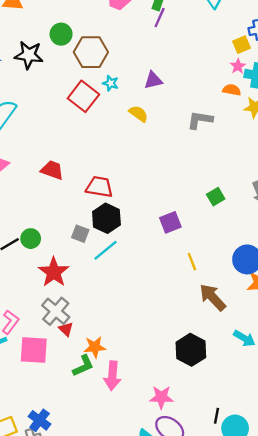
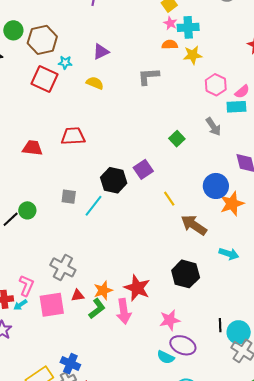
red trapezoid: (99, 187) -> (73, 136), moved
black hexagon: (106, 218) -> (114, 180), moved
red star: (54, 272) -> (137, 288), moved
red triangle: (66, 329) -> (78, 296), moved, turned -40

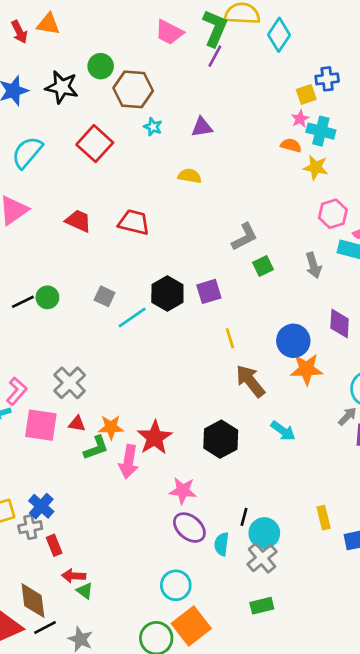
gray L-shape: (148, 76) -> (245, 237), moved, turned 140
red square: (45, 79) -> (95, 144), moved
yellow semicircle: (95, 83) -> (190, 176), moved, turned -30
cyan semicircle: (166, 357) -> (222, 544), moved, turned 54

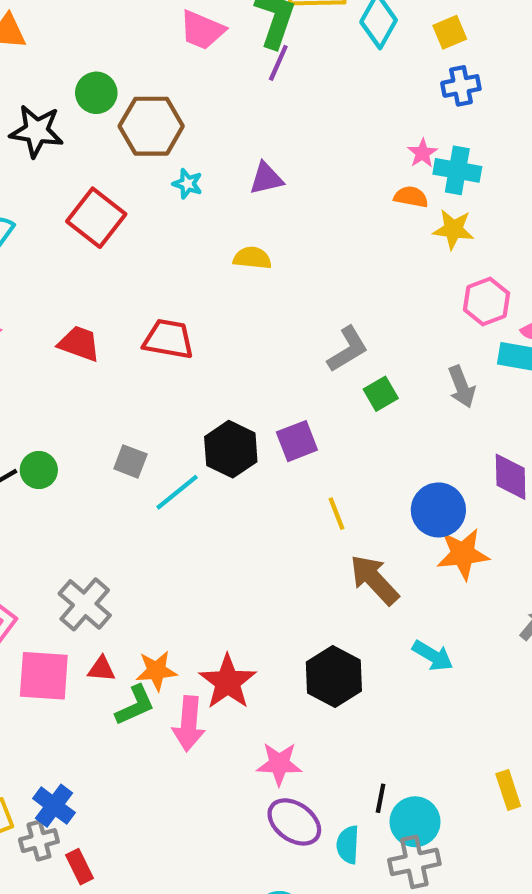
yellow square: (306, 94) -> (450, 32), moved
gray cross: (262, 558) -> (414, 862), turned 32

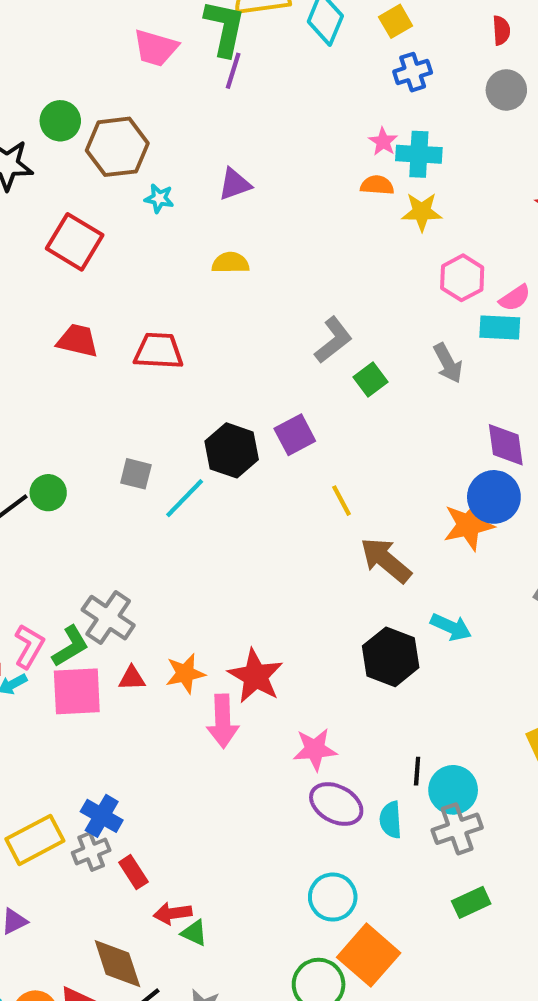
red trapezoid: (79, 344) -> (78, 341), moved
blue circle: (438, 510) -> (494, 497), moved
black hexagon: (334, 676) -> (391, 657), moved
green L-shape: (135, 705) -> (70, 646), moved

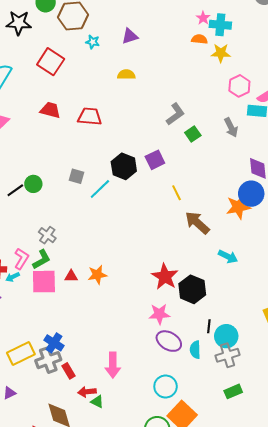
gray cross: (108, 618) -> (47, 235), moved, size x0.7
black hexagon: (391, 657) -> (192, 289), moved
red star: (255, 676) -> (165, 277), moved
pink arrow: (223, 721) -> (113, 365), moved
gray cross: (91, 851) -> (48, 360), size x1.4

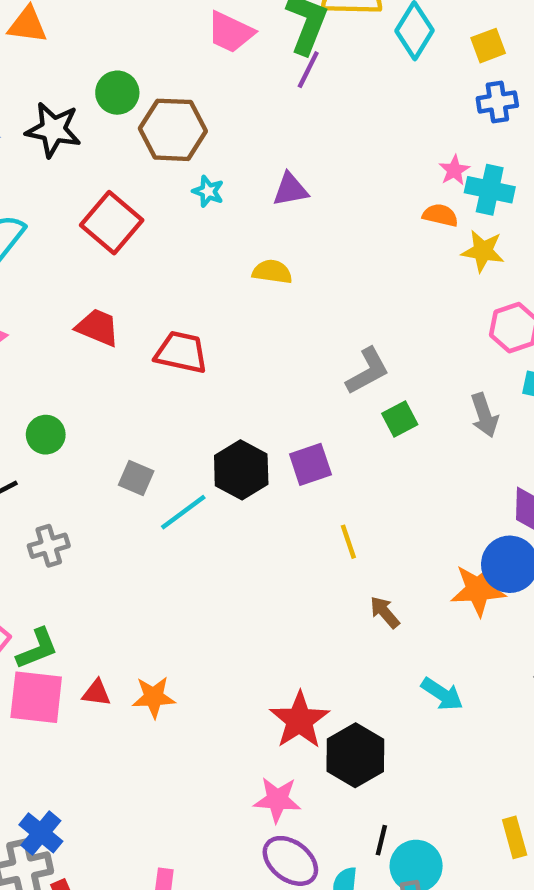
green circle: (33, 184) -> (46, 435), moved
brown arrow: (197, 223) -> (385, 612), size x0.6
gray cross: (47, 235) -> (49, 546), moved, turned 30

